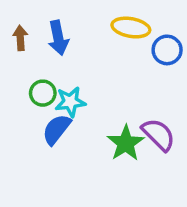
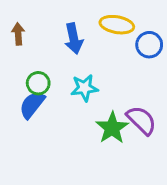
blue arrow: (58, 38) -> (74, 39), moved
cyan star: (70, 102) -> (84, 88), moved
blue semicircle: (57, 129) -> (32, 105), moved

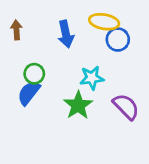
blue circle: (149, 45) -> (118, 40), moved
cyan star: (84, 88) -> (92, 78), moved
green star: (112, 128) -> (78, 105), moved

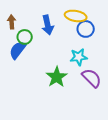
green circle: (34, 74) -> (25, 37), moved
cyan star: (92, 78) -> (79, 57), moved
blue semicircle: (29, 93) -> (18, 50), moved

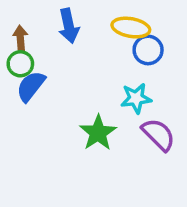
blue arrow: (48, 25) -> (69, 26), moved
green circle: (25, 37) -> (20, 64), moved

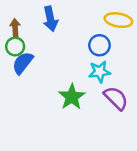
yellow ellipse: (131, 28) -> (118, 20), moved
blue circle: (148, 50) -> (99, 45), moved

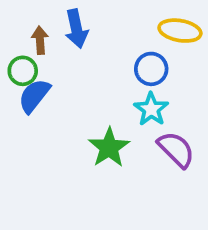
brown arrow: (15, 28) -> (40, 40), moved
cyan star: (99, 72) -> (151, 109), turned -30

